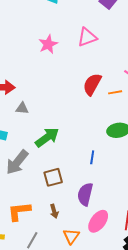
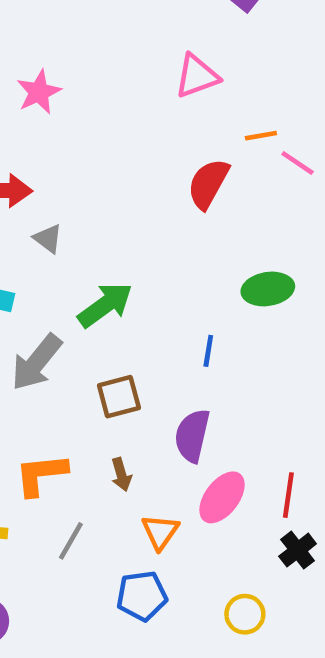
pink star: (48, 44) -> (39, 92), moved
orange line: (115, 92) -> (261, 136), moved
gray triangle: (22, 108) -> (48, 239), turned 32

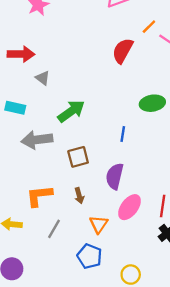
orange line: (261, 136) -> (149, 27), turned -35
gray arrow: (36, 362) -> (37, 140), turned 44
blue pentagon: (142, 596) -> (90, 256), turned 30
yellow circle: (245, 614) -> (131, 275), moved

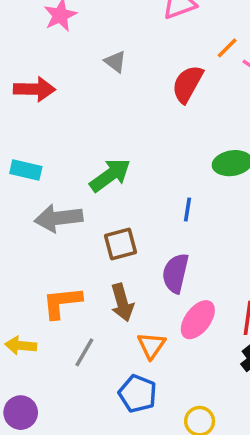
gray triangle: (43, 78) -> (115, 62), moved
brown arrow: (79, 196) -> (122, 302), size x1.5

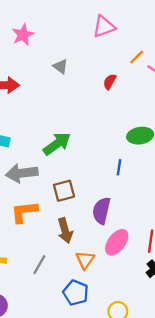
red semicircle: (188, 84) -> (110, 82), size x0.6
blue line: (188, 210) -> (119, 167), moved
orange L-shape: (62, 302) -> (24, 212), moved

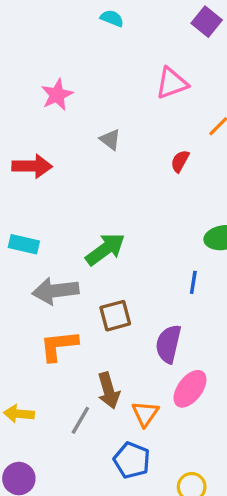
brown arrow: (65, 231) -> (109, 390), moved

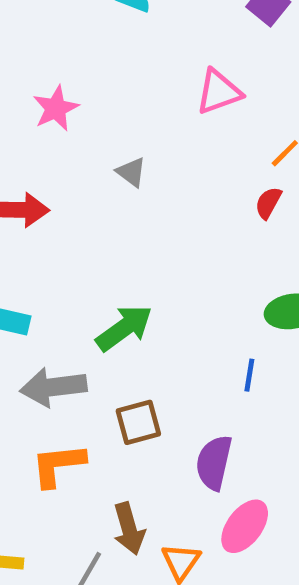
red semicircle: (180, 161) -> (268, 203), moved

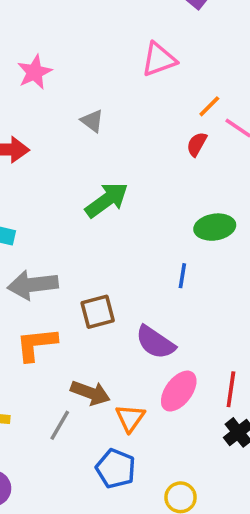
green arrow: (124, 328) -> (107, 200), moved
purple semicircle: (214, 463) -> (155, 342), turned -69
brown arrow: (129, 529) -> (90, 393), turned -54

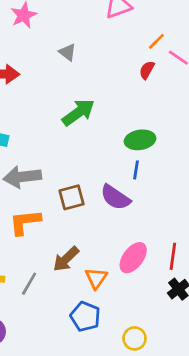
green ellipse: (215, 227) -> (140, 140), moved
purple semicircle: (155, 342) -> (115, 197), moved
brown arrow: (90, 393) -> (66, 259), turned 116
gray line: (60, 425) -> (29, 284), moved

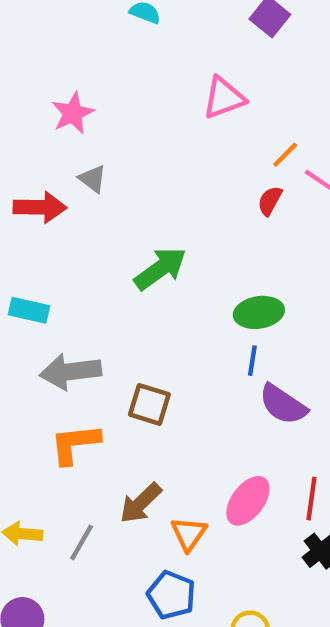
gray triangle: (67, 52) -> (92, 179), moved
brown square: (72, 197) -> (149, 404), turned 32
purple semicircle: (115, 197) -> (283, 404), moved

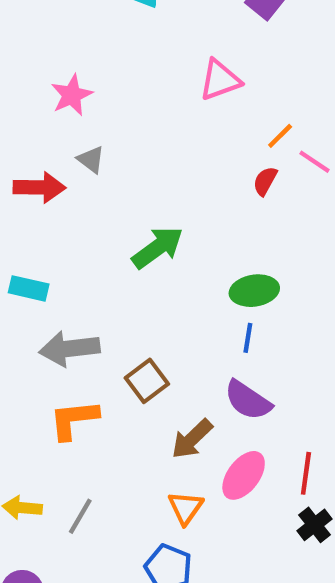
brown square: (149, 404) -> (147, 381), turned 36
purple semicircle: (283, 404) -> (248, 400), moved
brown arrow: (141, 503) -> (192, 439), moved

